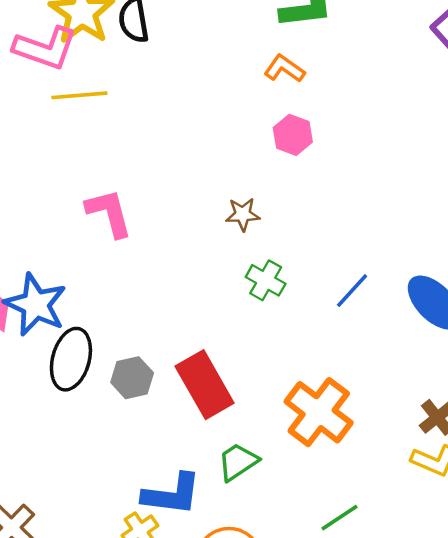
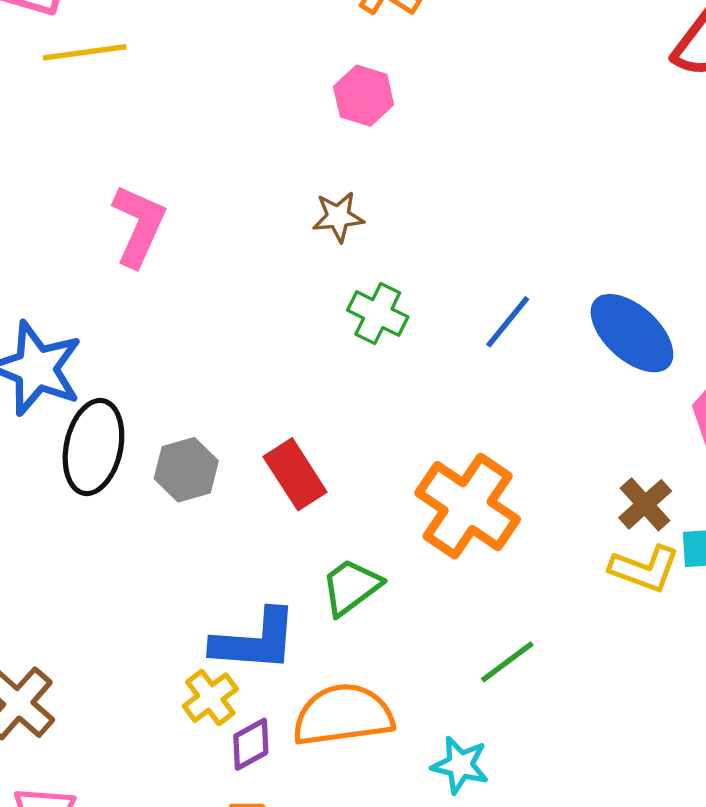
pink hexagon: (293, 135) -> (364, 96), moved
pink L-shape: (109, 213) -> (139, 226), turned 42
red rectangle: (205, 385) -> (295, 474), size x0.7

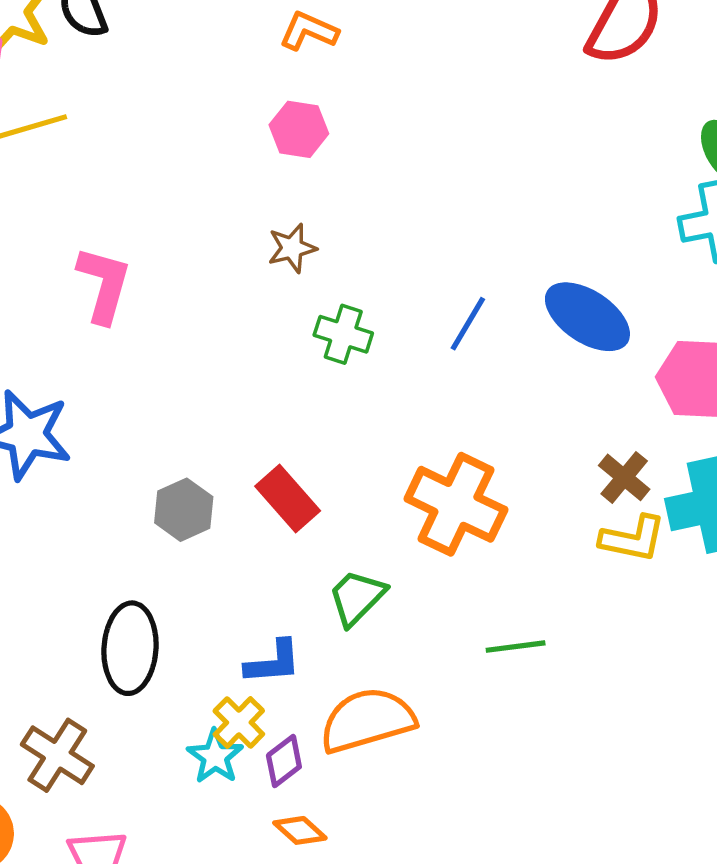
black ellipse: (93, 447) -> (130, 648), moved
blue L-shape: (255, 641) -> (273, 662), size x0.7
green line: (507, 662) -> (516, 647), turned 38
cyan star: (460, 765) -> (215, 756), moved, turned 30

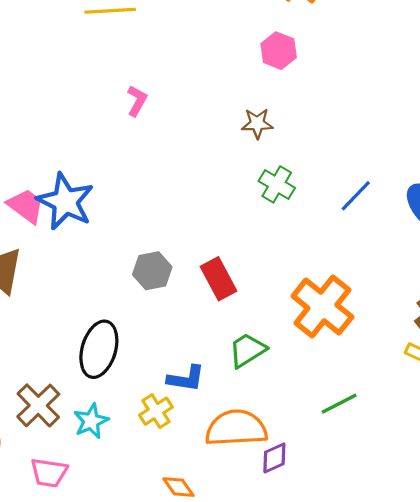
pink L-shape: (104, 285) -> (137, 101), moved, size x0.6
green line: (516, 647) -> (339, 404), turned -33
cyan star: (215, 756) -> (91, 421), moved
purple diamond: (284, 761) -> (274, 458), moved

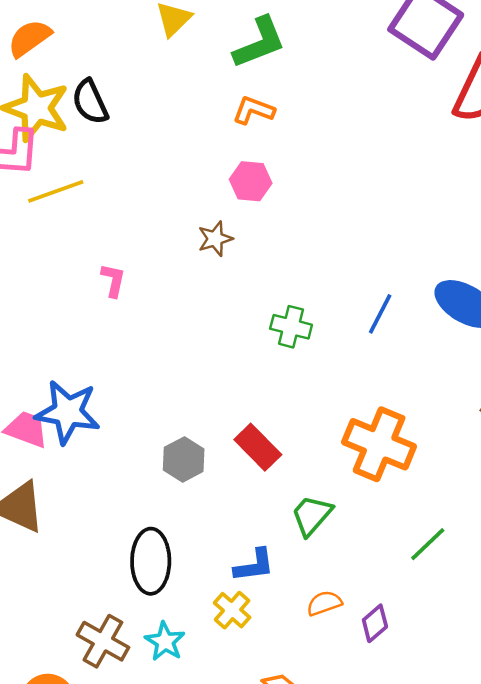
brown star: (257, 123) -> (215, 239), moved
orange semicircle: (236, 428) -> (324, 603), size x0.5

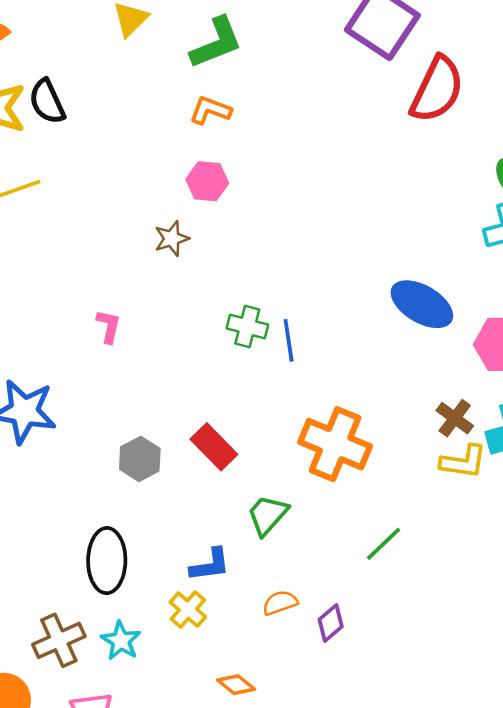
pink L-shape: (113, 280) -> (109, 326), moved
blue line: (380, 314) -> (289, 340), moved, turned -36
brown cross: (103, 641) -> (59, 640), turned 36

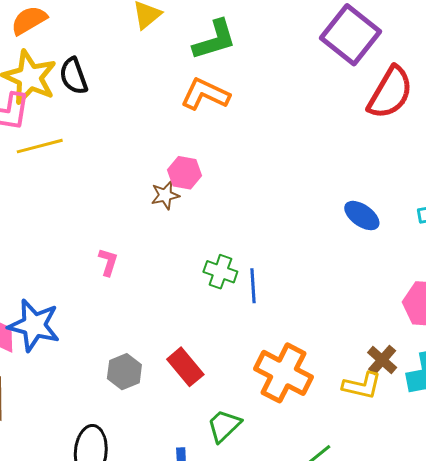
orange L-shape: (210, 110) -> (205, 94), size x1.4
pink hexagon: (207, 181) -> (185, 173), moved
blue ellipse: (422, 304) -> (362, 216), moved, size x0.7
yellow L-shape: (463, 462) -> (362, 386), moved

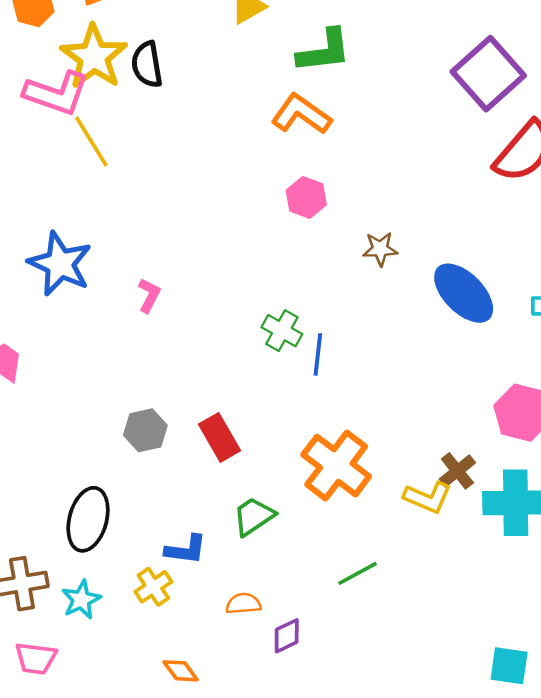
yellow line: (40, 146) -> (91, 141), turned 63
pink hexagon: (185, 173) -> (306, 197), moved
brown star: (165, 195) -> (380, 249), moved
blue ellipse: (362, 216) -> (464, 293), size x1.5
blue star: (34, 325) -> (60, 264), moved

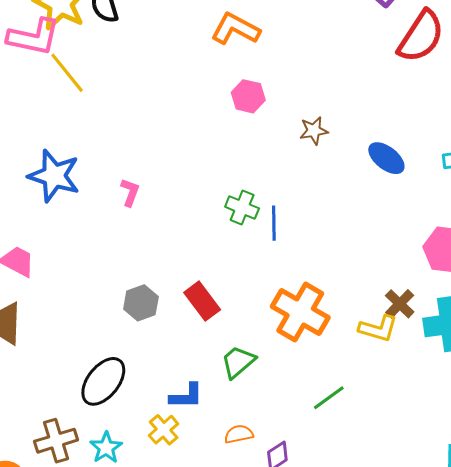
blue ellipse: (464, 293) -> (386, 158), size x0.7
black ellipse: (88, 519) -> (103, 381), turned 30

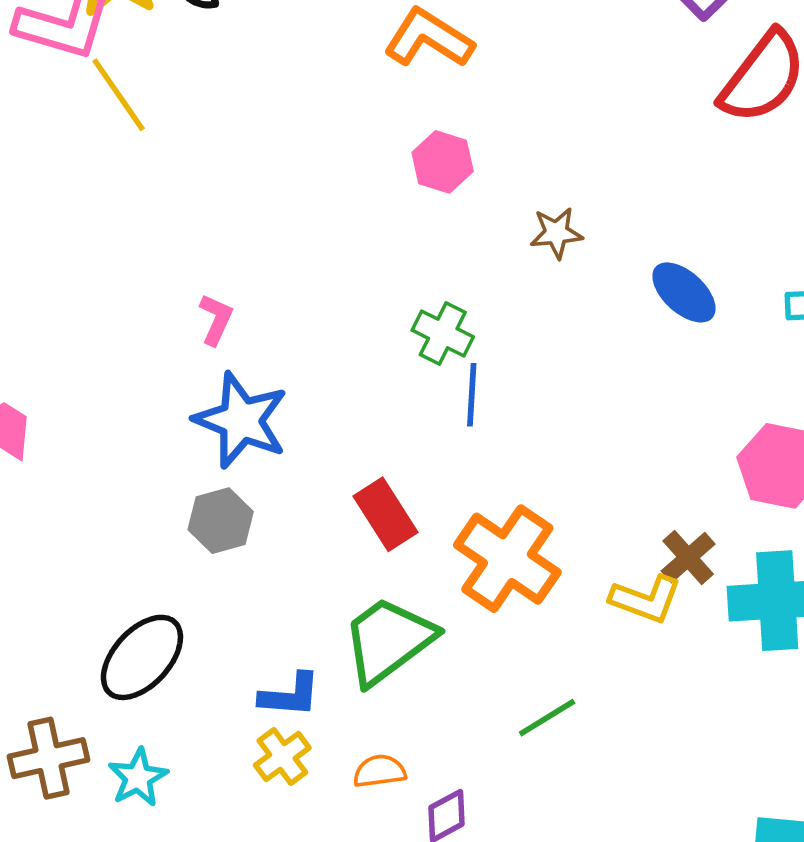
blue star: (54, 176) -> (241, 420), moved
green cross: (242, 208) -> (443, 334), moved
red rectangle: (202, 301) -> (386, 514), moved
green trapezoid: (238, 362) -> (388, 641), size x1.5
yellow cross: (164, 430) -> (282, 756), moved

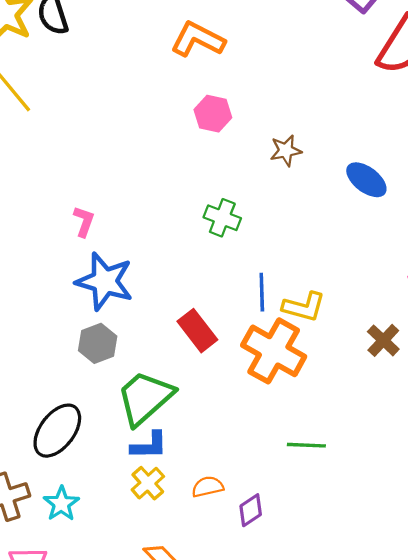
blue line: (472, 395) -> (262, 292), moved
yellow L-shape: (646, 599) -> (304, 307), moved
green trapezoid: (388, 641) -> (145, 398), moved
green line: (547, 718) -> (306, 445), turned 39

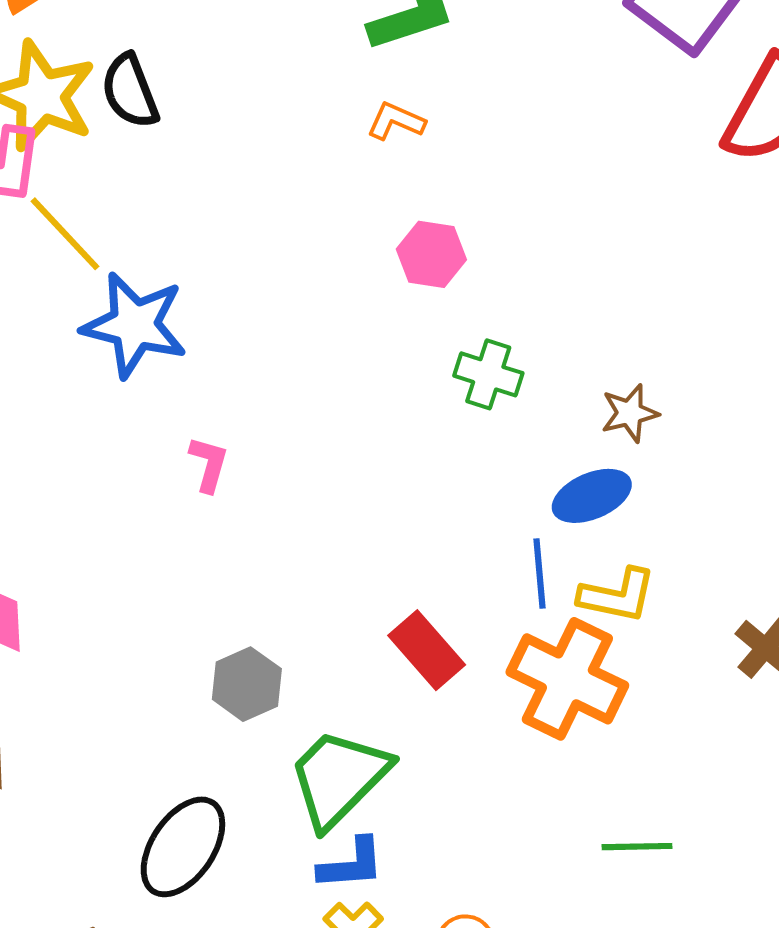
orange L-shape: (198, 39) -> (396, 121), size x0.6
brown star: (286, 151) -> (630, 413), moved
blue ellipse: (366, 180) -> (592, 496), moved, turned -57
green cross: (222, 218) -> (488, 374), moved
blue star: (105, 281) -> (135, 325), moved

